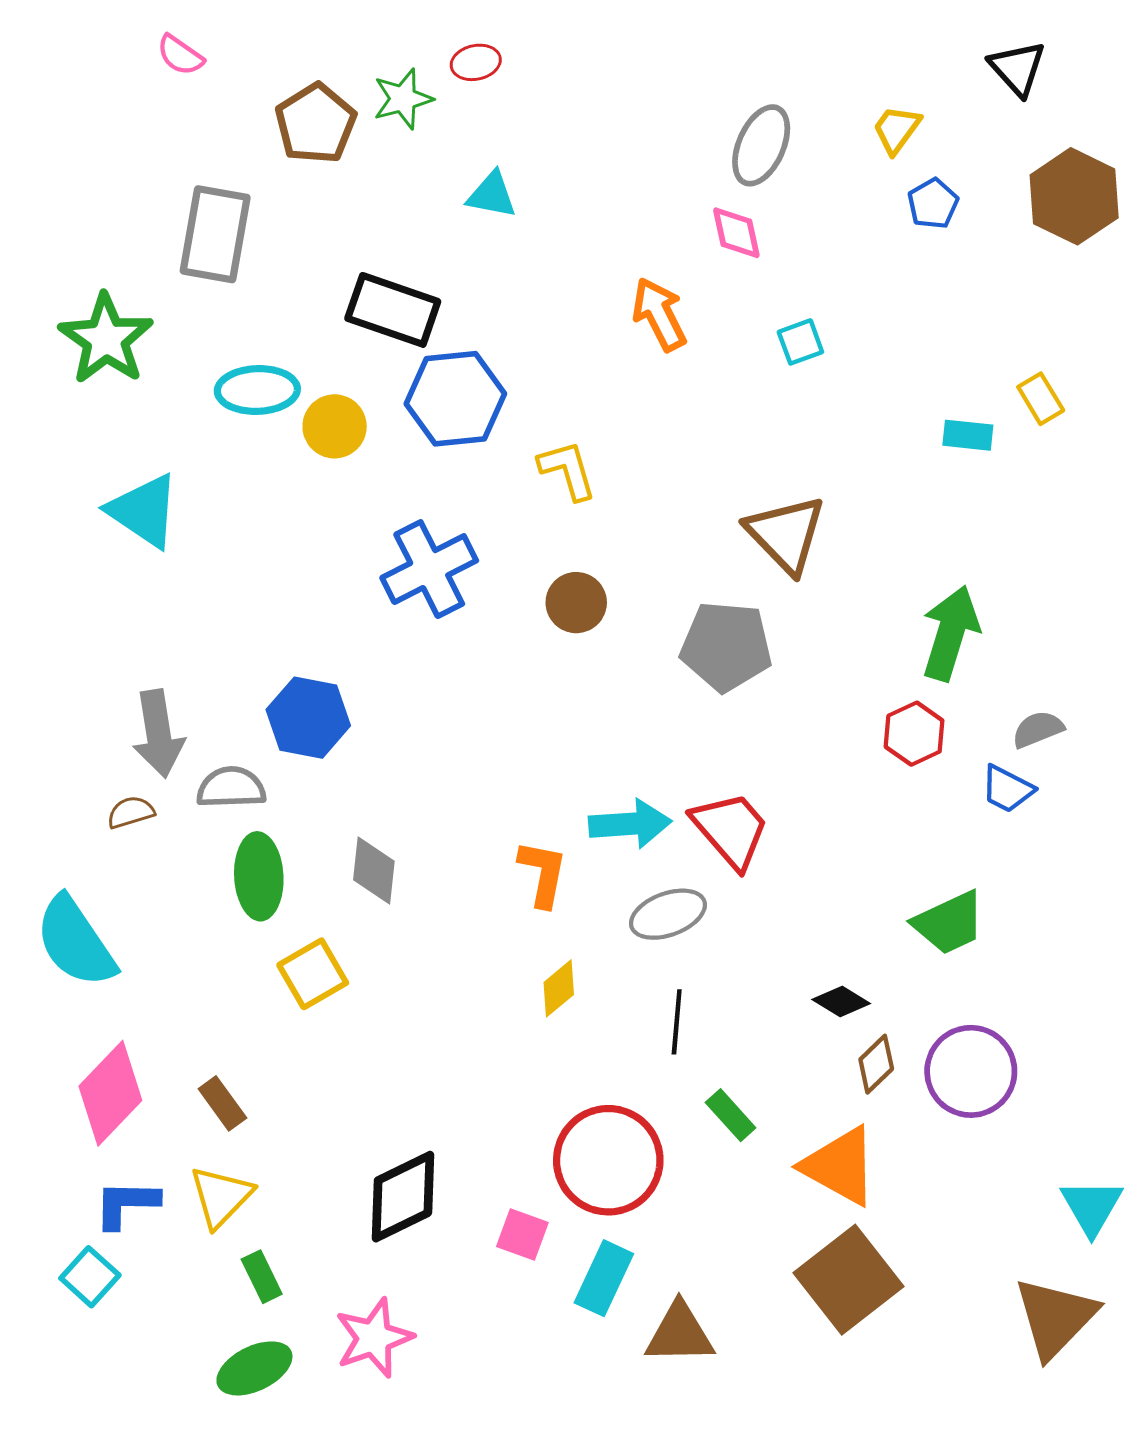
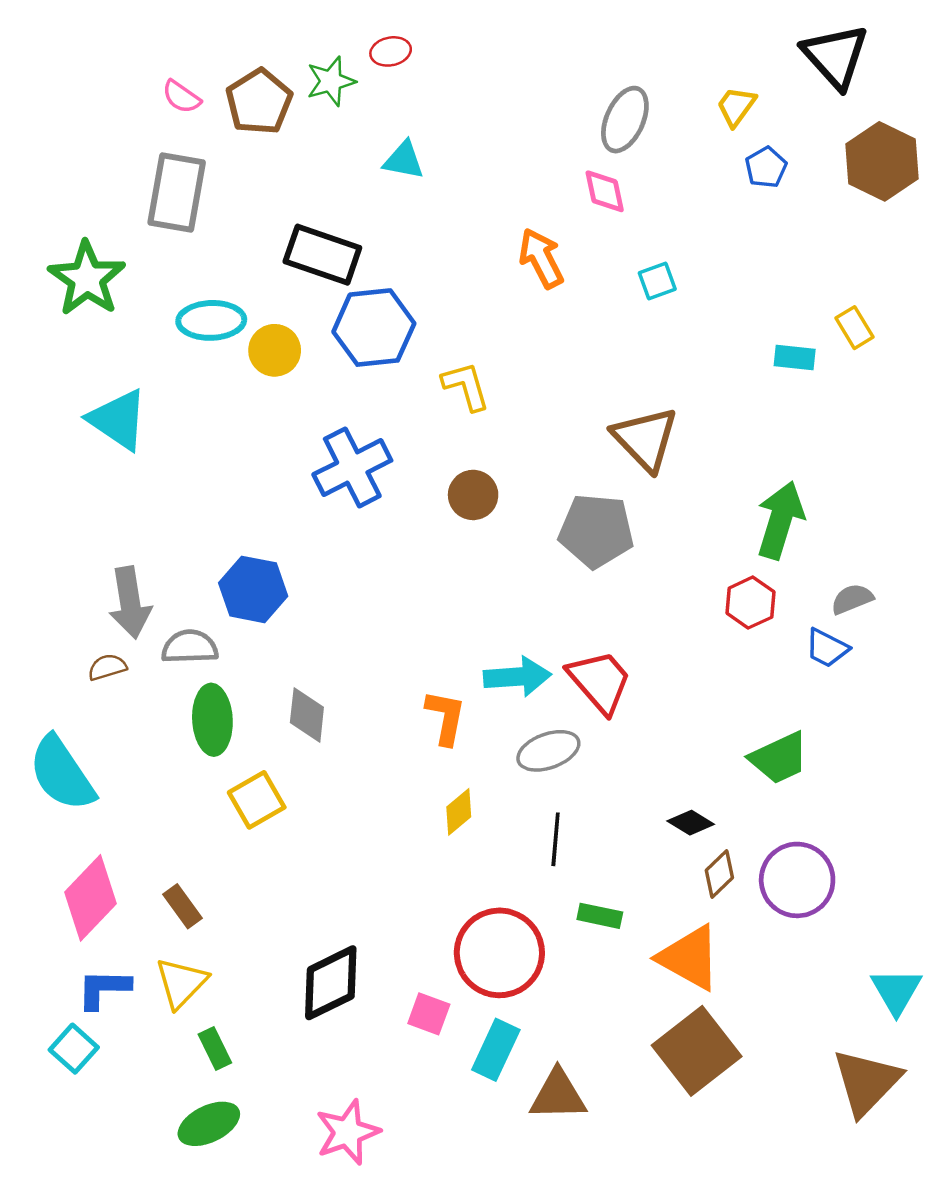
pink semicircle: (180, 55) -> (181, 97), moved
black triangle: (1017, 68) -> (835, 56), size x1.4
green rectangle: (731, 1115) -> (600, 916), turned -36
pink star: (374, 1338) -> (348, 1132), moved

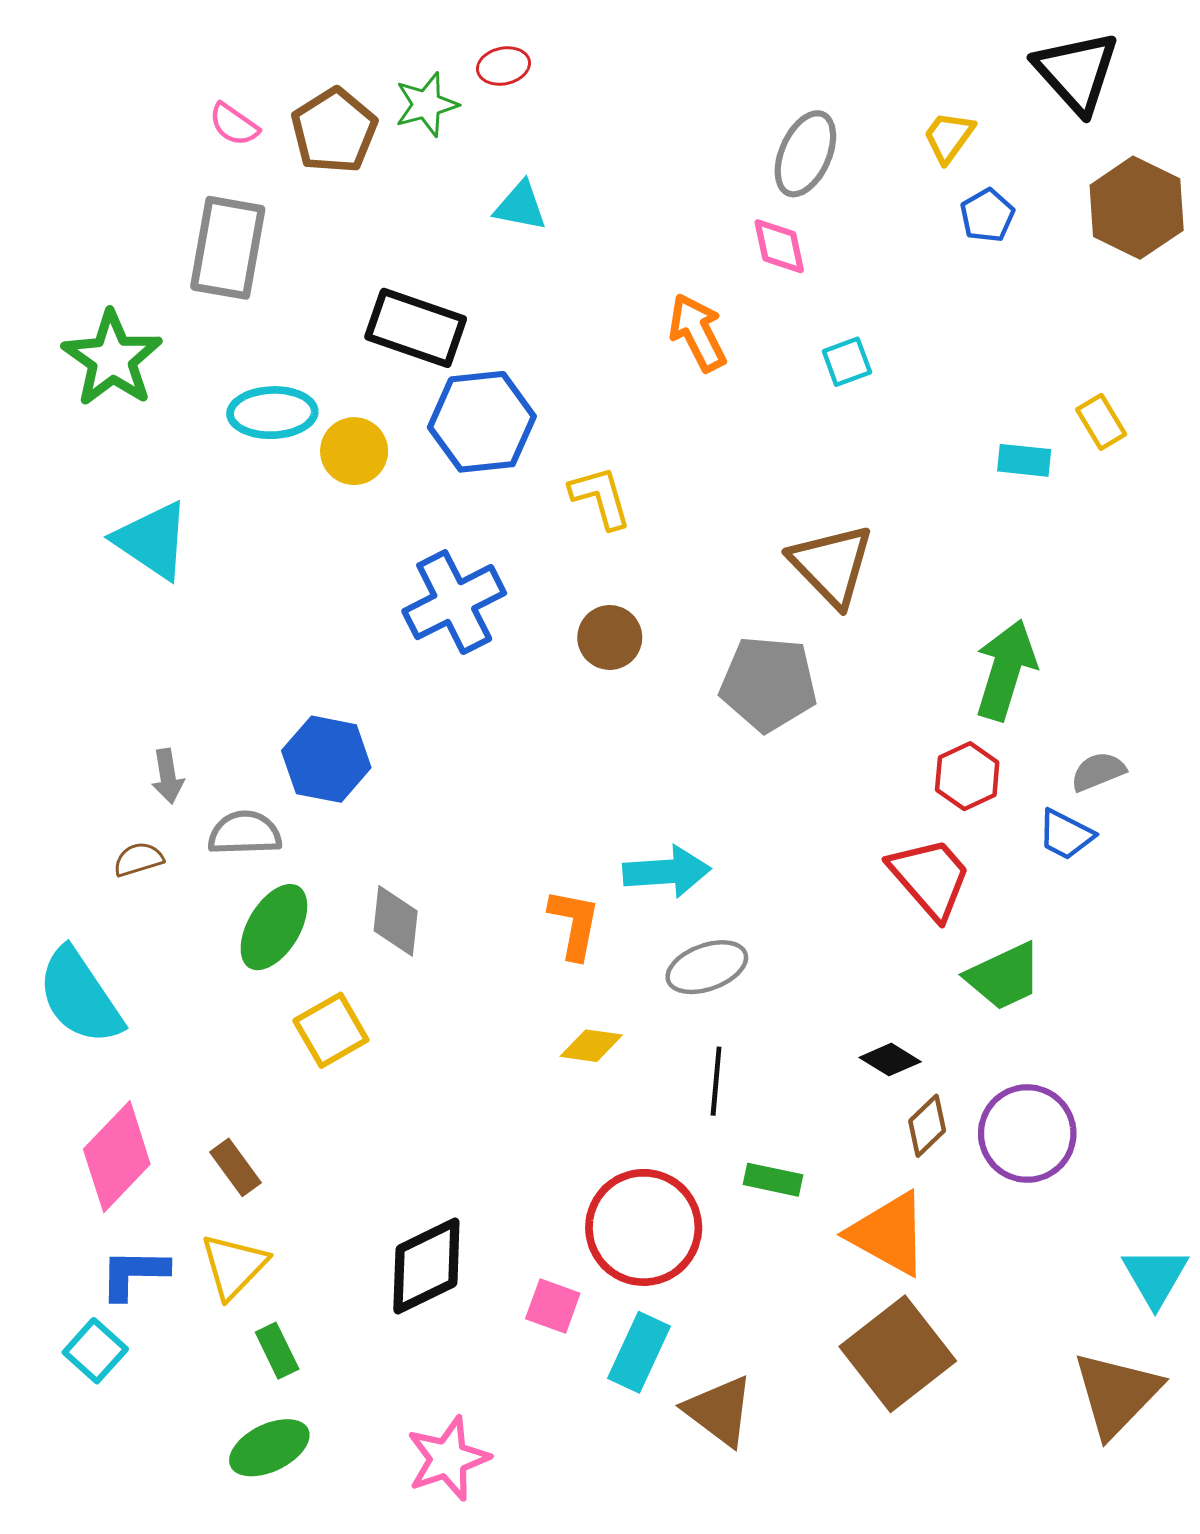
gray arrow: (130, 603) -> (168, 776), size x0.6
red trapezoid: (600, 681) -> (930, 878), moved
green ellipse: (212, 720) -> (274, 927), turned 34
yellow diamond: (459, 812) -> (591, 1046), turned 48
brown triangle: (558, 1095) -> (719, 1411), turned 38

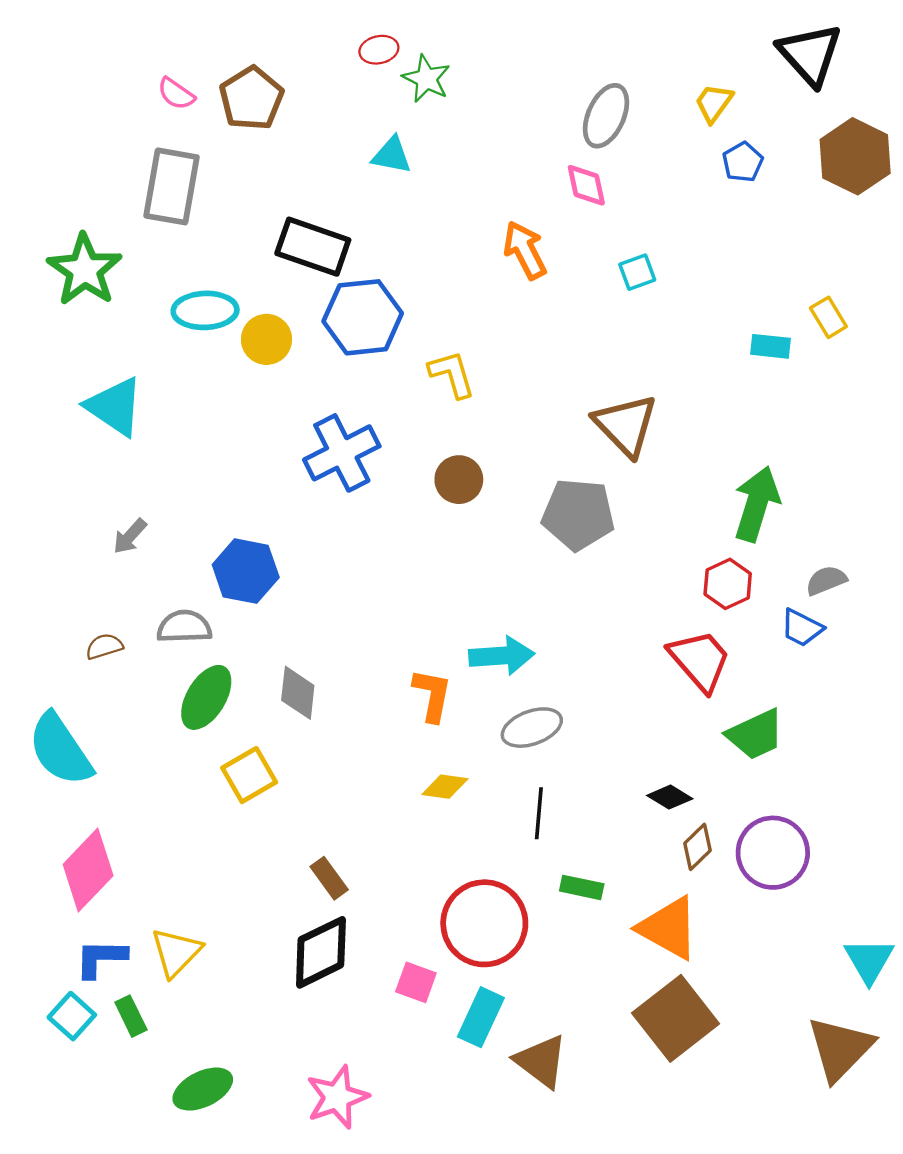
green star: (426, 105) -> (426, 79), moved, turned -30
gray arrow: (168, 776) -> (130, 536), moved, turned 51
brown rectangle: (235, 1167) -> (329, 878), moved
green rectangle: (277, 1351) -> (131, 1016), moved

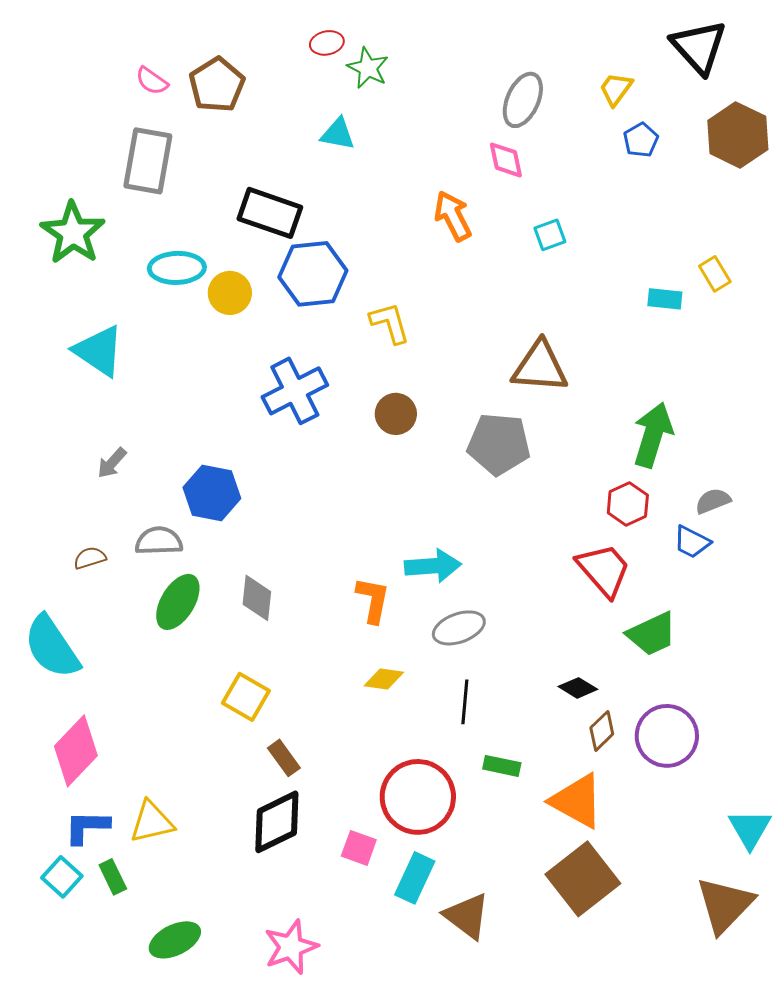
brown triangle: (626, 425) -> (540, 367), turned -42
yellow square: (249, 775) -> (246, 697), moved, turned -30
yellow triangle: (176, 952) -> (152, 822), turned 33

